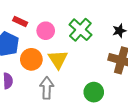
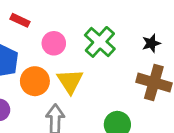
red rectangle: (20, 22) -> (20, 20), moved

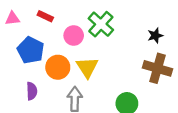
green cross: (100, 42) -> (101, 24), moved

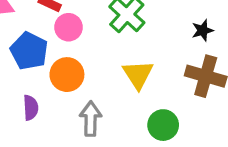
pink circle: (74, 35) -> (69, 27), moved
yellow triangle: (87, 67) -> (138, 75), moved

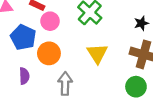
green circle: (163, 125) -> (136, 87), moved

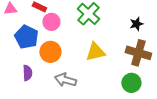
yellow triangle: (97, 53) -> (95, 52), turned 50
gray arrow: (65, 83) -> (65, 80), turned -75

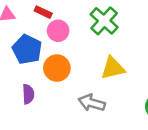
gray arrow: (65, 80) -> (92, 103), moved

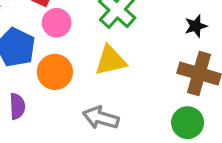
yellow triangle: (113, 68) -> (111, 60), moved

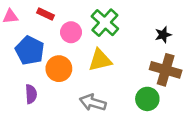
pink circle: (57, 23) -> (71, 32), moved
green circle: (188, 123) -> (147, 99), moved

